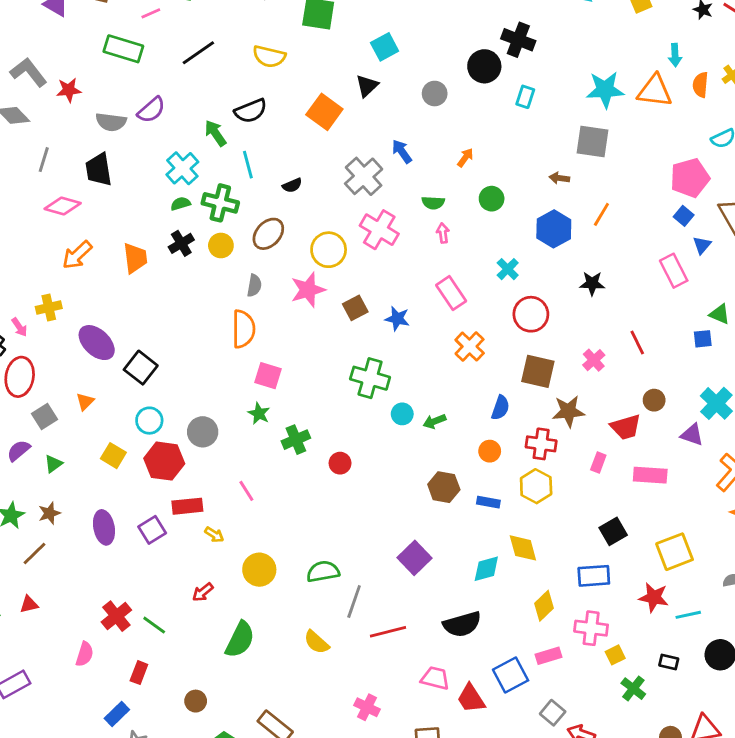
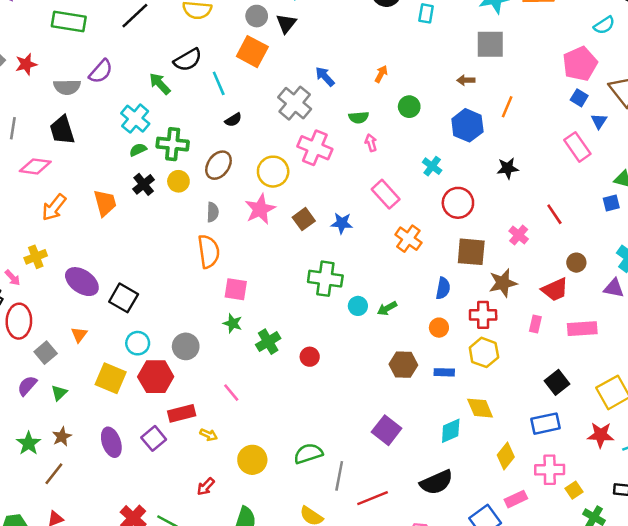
gray circle: (435, 94) -> (257, 16), moved
cyan line: (248, 165) -> (219, 83), moved
yellow square: (113, 456) -> (111, 378), size x1.4

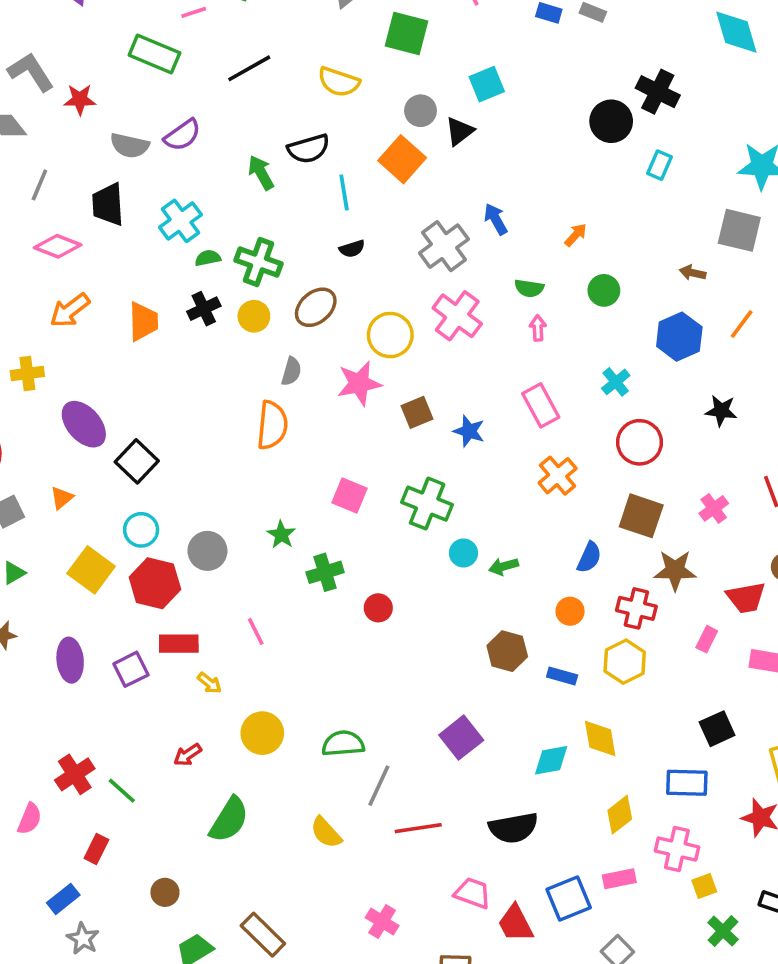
cyan cross: (135, 119) -> (180, 221), moved
pink square: (236, 289) -> (350, 495), moved

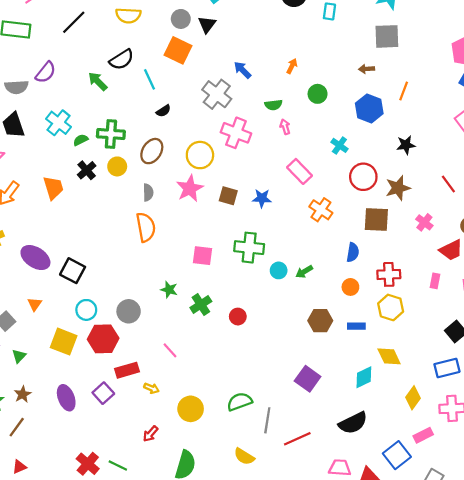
brown square: (417, 412) -> (228, 196), turned -36
pink cross: (714, 508) -> (424, 222), moved
brown star: (675, 570) -> (398, 188), moved

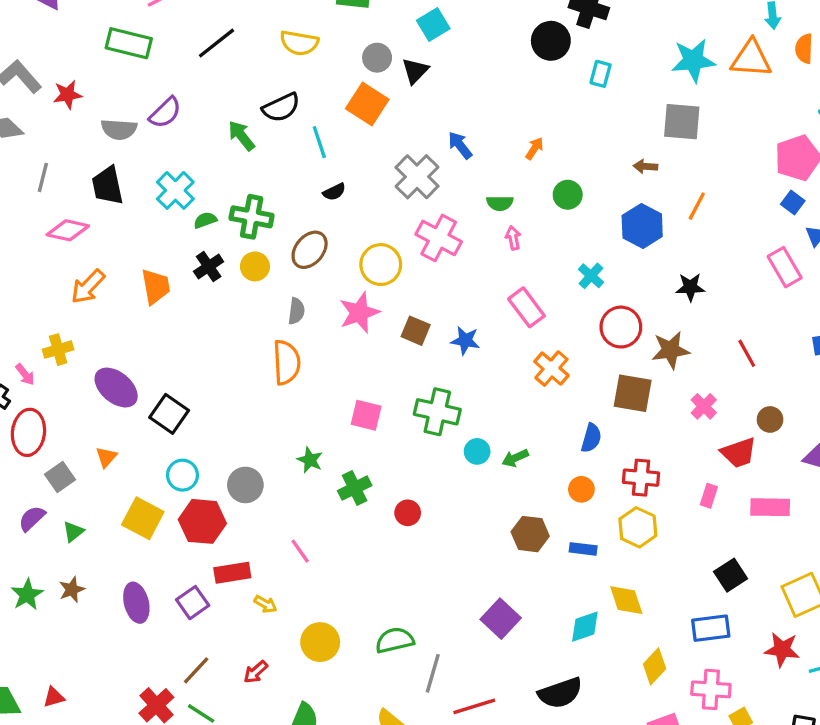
brown line: (17, 427) -> (196, 670), moved

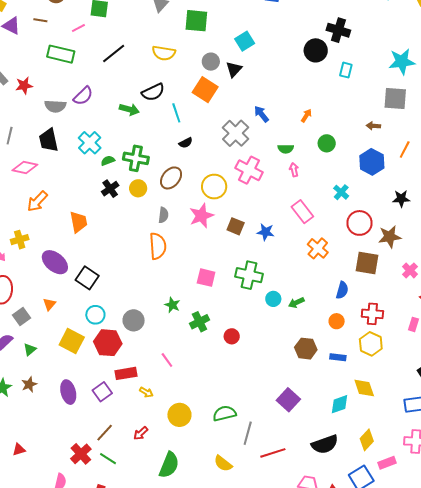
green arrow: (241, 136) -> (129, 109), turned 144
orange trapezoid: (156, 286) -> (78, 222), moved
yellow diamond: (655, 666) -> (367, 440), moved

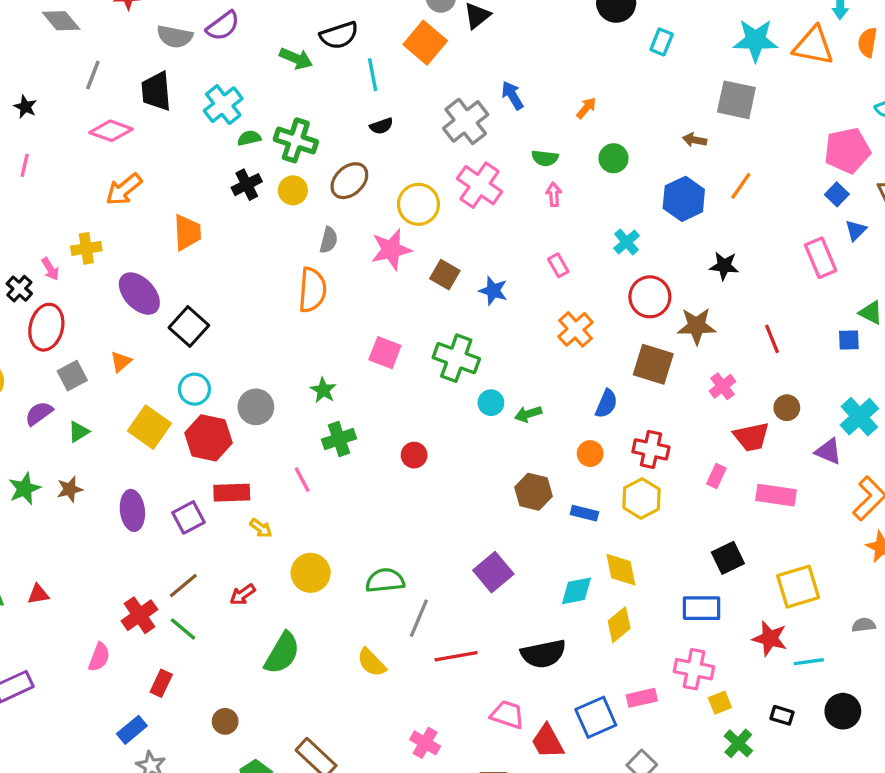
pink rectangle: (302, 212) -> (558, 265), size x0.6
green cross: (200, 322) -> (339, 439), moved
yellow diamond: (367, 440) -> (619, 625), moved

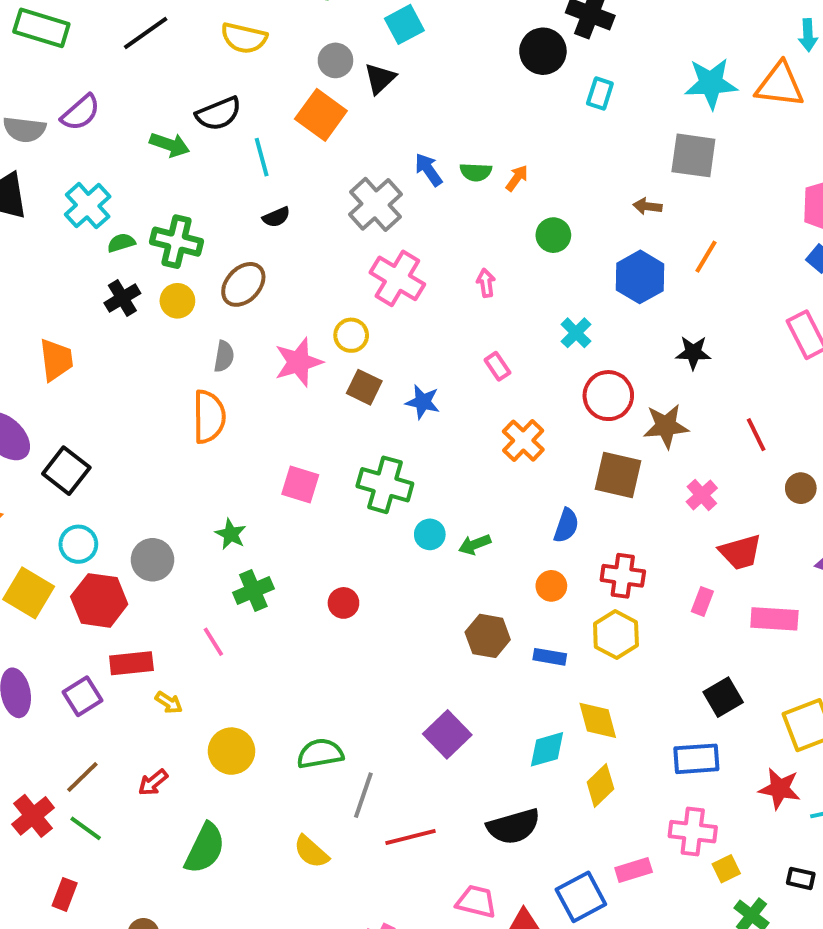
green semicircle: (545, 158) -> (476, 172), moved
yellow circle: (418, 204) -> (351, 335), moved, size x0.7
brown circle: (787, 408) -> (801, 488), moved

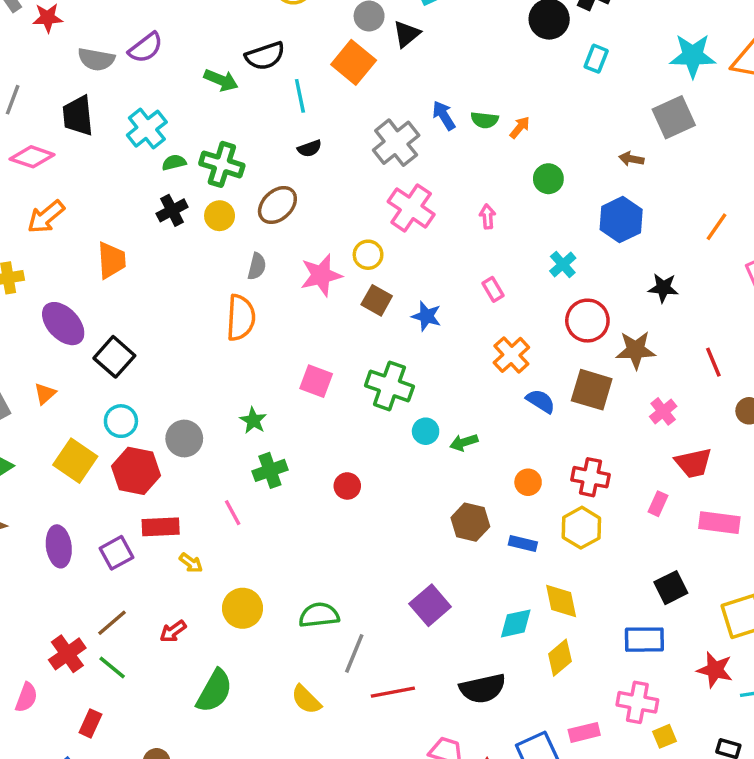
gray square: (693, 155) -> (674, 117), turned -36
orange line: (706, 257) -> (716, 227), moved
blue semicircle: (566, 526) -> (541, 401), moved, turned -80

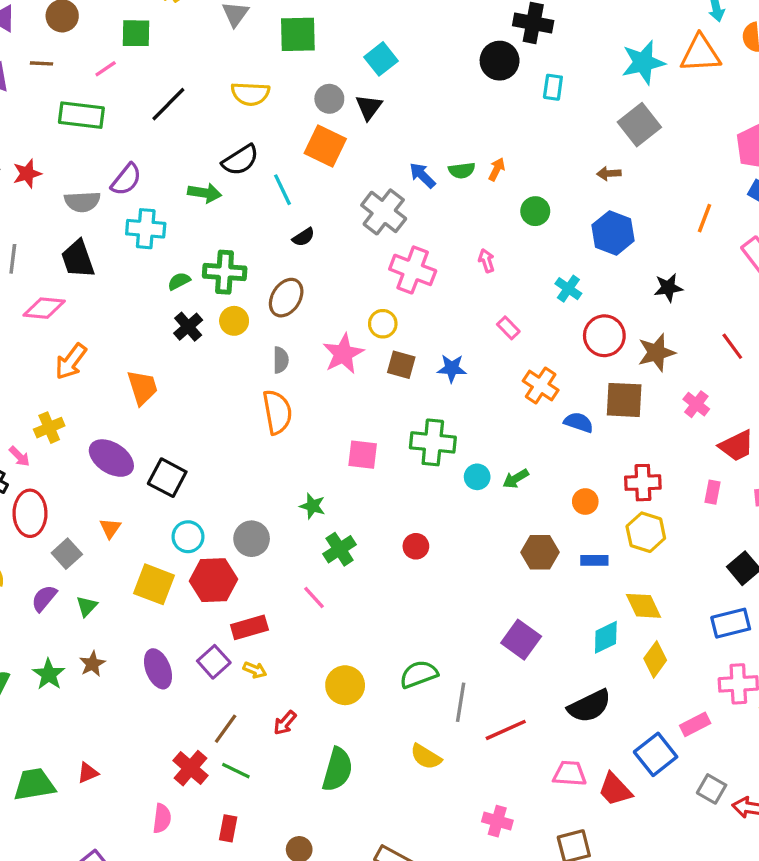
cyan cross: (147, 129) -> (146, 229), moved, turned -33
yellow arrow: (191, 563) -> (255, 670), moved

